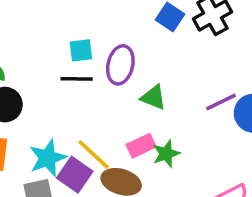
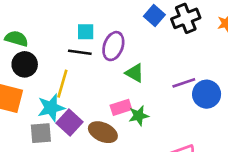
yellow line: (94, 154) -> (62, 84), moved, turned 56

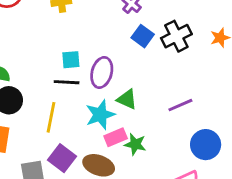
blue circle: (207, 94) -> (206, 145), moved
cyan star: (51, 108) -> (100, 115), moved
green star: (139, 116) -> (135, 144), turned 30

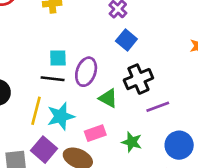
black cross: (176, 36) -> (138, 79), moved
cyan star: (100, 115) -> (61, 116), moved
green star: (135, 144) -> (132, 142), moved

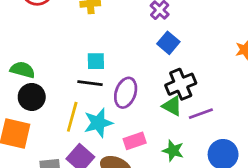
purple ellipse: (86, 72) -> (126, 93), moved
green triangle: (108, 98) -> (172, 106), moved

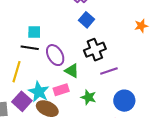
purple ellipse: (126, 93) -> (55, 55), turned -50
green triangle: (172, 106) -> (72, 71), moved
cyan star: (98, 123) -> (39, 92), moved, turned -30

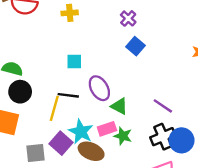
black line: (30, 48) -> (68, 95), moved
black cross: (95, 50) -> (163, 137), moved
purple line: (109, 71) -> (163, 106), turned 54
green star: (88, 97) -> (123, 136), moved

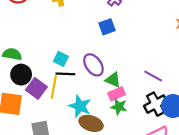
blue square: (136, 46) -> (107, 27), moved, turned 35
cyan square: (74, 62) -> (61, 59), moved, turned 32
pink rectangle: (107, 129) -> (117, 94), moved
purple square: (61, 143) -> (36, 88), moved

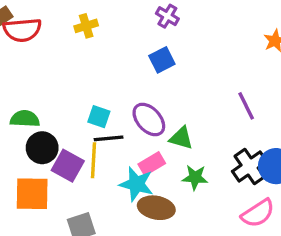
purple line: (153, 76) -> (246, 106), moved, turned 42
pink rectangle: (117, 94) -> (152, 164), moved

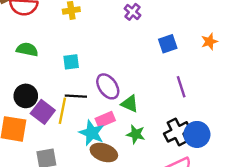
blue square: (162, 60) -> (168, 44), moved
cyan square: (99, 117) -> (71, 62), moved, turned -35
green semicircle: (25, 119) -> (27, 49), moved

